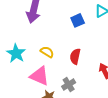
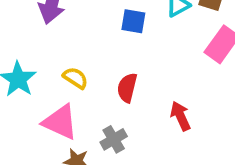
blue square: (78, 20) -> (133, 21), turned 32

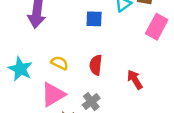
pink triangle: (60, 122) -> (53, 95), turned -48

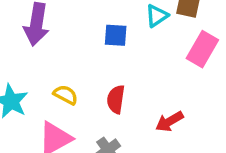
red arrow: (135, 80) -> (169, 121), turned -90

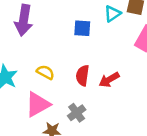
red arrow: (169, 121) -> (109, 80), moved

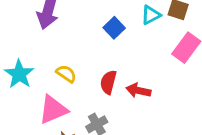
blue square: (82, 28) -> (114, 28), turned 36
red arrow: (109, 80) -> (138, 90), turned 36

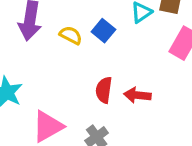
yellow semicircle: (66, 74) -> (71, 35), moved

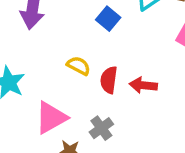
yellow semicircle: (71, 35) -> (79, 66), moved

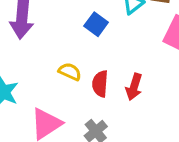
red arrow: (143, 85) -> (134, 87), turned -75

